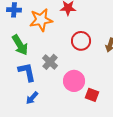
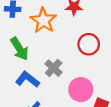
orange star: (41, 20) -> (43, 20), turned -30
blue L-shape: (27, 72) -> (27, 79), turned -40

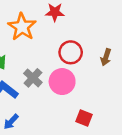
pink circle: (81, 90) -> (62, 82), moved

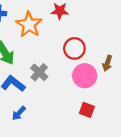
brown arrow: (106, 57) -> (107, 63), moved
pink circle: (62, 82) -> (85, 76), moved

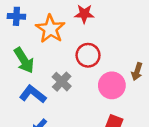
red circle: (74, 48) -> (88, 55), moved

